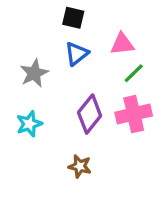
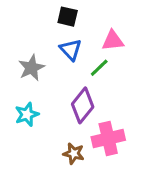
blue triangle: (77, 54) -> (71, 50), turned -35
green line: (134, 73) -> (99, 68), moved
pink cross: (134, 114) -> (108, 139), moved

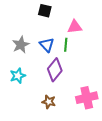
blue triangle: (71, 50) -> (47, 45), moved
green line: (99, 68) -> (66, 45), turned -40
pink cross: (108, 139) -> (87, 98), moved

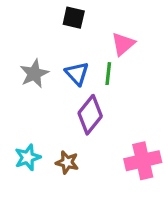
pink triangle: (75, 27) -> (123, 44), turned -35
cyan star: (18, 76) -> (28, 157), moved
brown star: (49, 102) -> (67, 162), moved

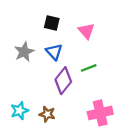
black square: (74, 18) -> (52, 23), moved
pink triangle: (123, 44) -> (86, 31), turned -30
green line: (108, 74) -> (89, 68), moved, turned 63

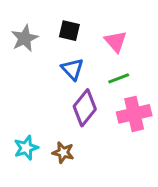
gray star: (24, 52) -> (25, 38), moved
green line: (89, 68) -> (119, 78), moved
pink cross: (100, 113) -> (134, 114), moved

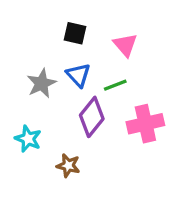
gray star: (25, 38) -> (41, 83), moved
green line: (119, 78) -> (115, 85), moved
cyan star: (26, 148) -> (28, 139), moved, turned -30

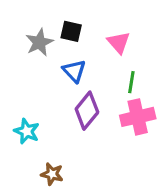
gray star: (41, 83) -> (39, 42), moved
green line: (115, 85) -> (131, 82), moved, turned -60
brown star: (68, 166) -> (52, 174), moved

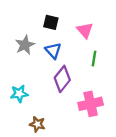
gray star: (39, 42) -> (25, 45), moved
pink cross: (138, 117) -> (91, 104), moved
cyan star: (27, 131) -> (19, 94), turned -30

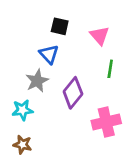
gray star: (25, 45) -> (37, 81), moved
blue triangle: (53, 51) -> (49, 54), moved
brown star: (37, 124) -> (22, 145), moved

